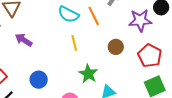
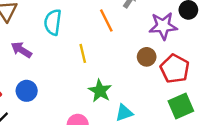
cyan semicircle: (68, 14) -> (53, 22), moved, turned 70
brown circle: (116, 47) -> (147, 57), moved
blue circle: (39, 80) -> (27, 91), moved

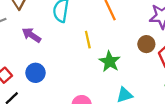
green star: (100, 91) -> (110, 61), moved

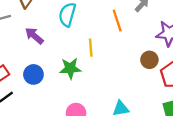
green star: (110, 61) -> (70, 68), moved, turned 30

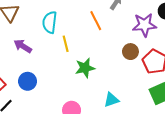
yellow line: (91, 48) -> (66, 44), moved
green star: (70, 68) -> (85, 68), moved

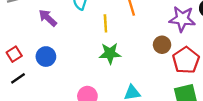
yellow line: (66, 44) -> (105, 23), moved

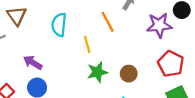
purple arrow: (48, 18) -> (33, 63), moved
brown circle: (162, 45) -> (129, 74), moved

